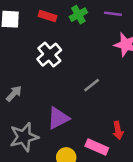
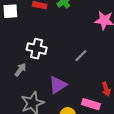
white cross: (49, 55) -> (37, 49), moved, turned -30

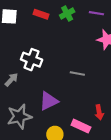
gray line: (81, 56) -> (77, 73), turned 48

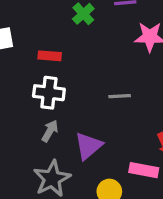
red rectangle: (41, 14) -> (50, 56), moved
gray arrow: (11, 80) -> (50, 131), moved

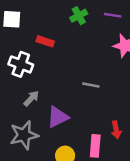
white cross: (49, 93) -> (21, 64), moved
pink rectangle: (144, 170) -> (95, 146), turned 70

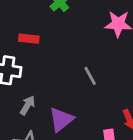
gray line: (91, 85) -> (90, 76), turned 63

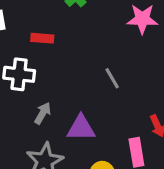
purple triangle: (61, 119) -> (81, 128), turned 40

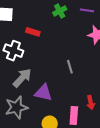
gray arrow: (43, 113) -> (22, 78), size x1.5

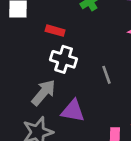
white cross: (13, 51) -> (64, 59), moved

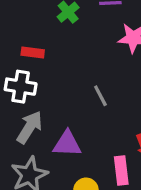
white cross: (64, 59) -> (21, 87), moved

